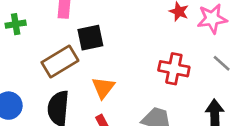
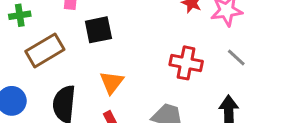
brown rectangle: (60, 61) -> (45, 50), moved

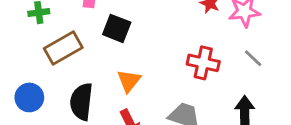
black square: (98, 30) -> (117, 28), turned 32

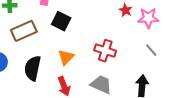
red cross: (203, 63) -> (105, 51), moved

